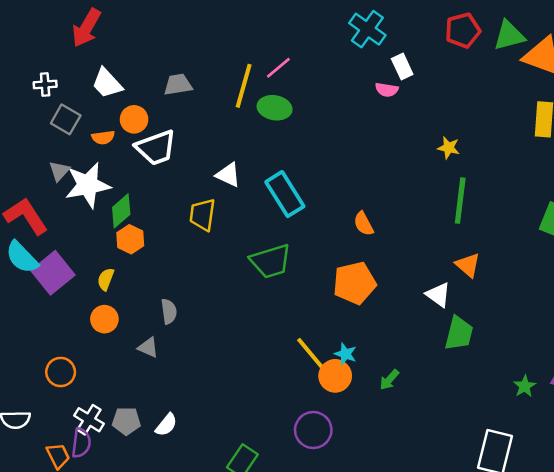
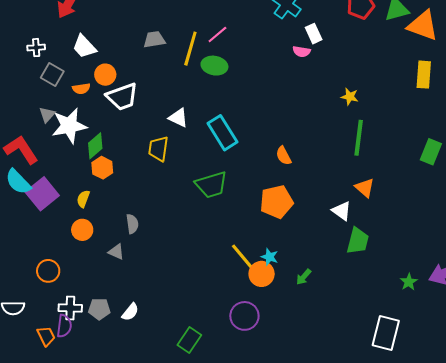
gray trapezoid: (178, 85) -> (154, 40), moved
white cross: (89, 420) -> (70, 308), turned -30

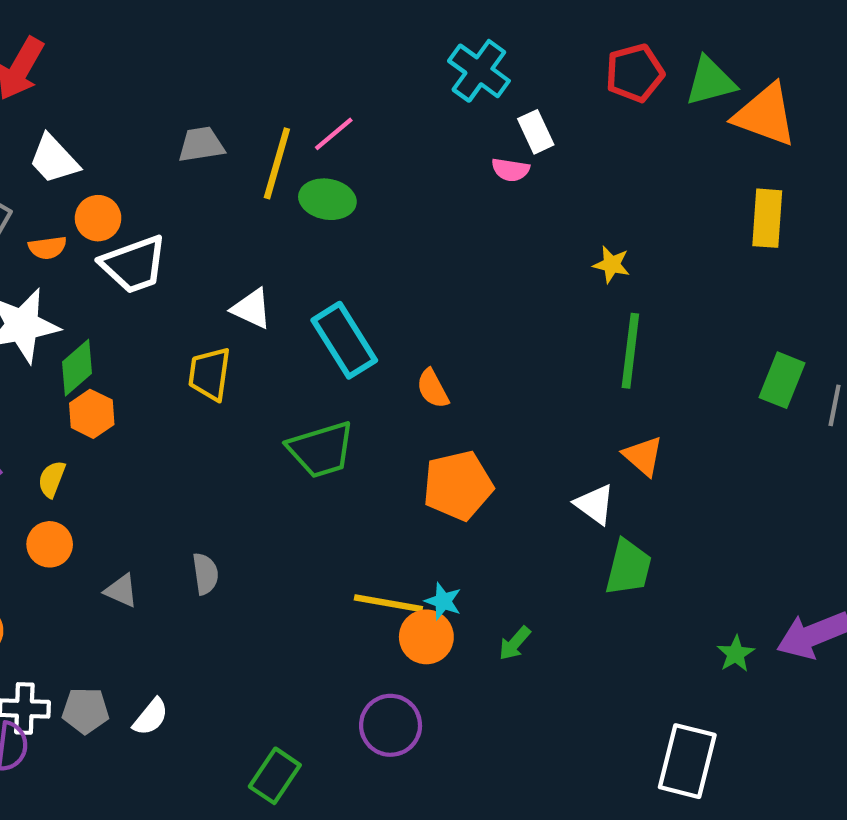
orange semicircle: (284, 156) -> (433, 389), moved
gray semicircle: (132, 224) -> (205, 574), moved
yellow line: (243, 258) -> (388, 603), turned -40

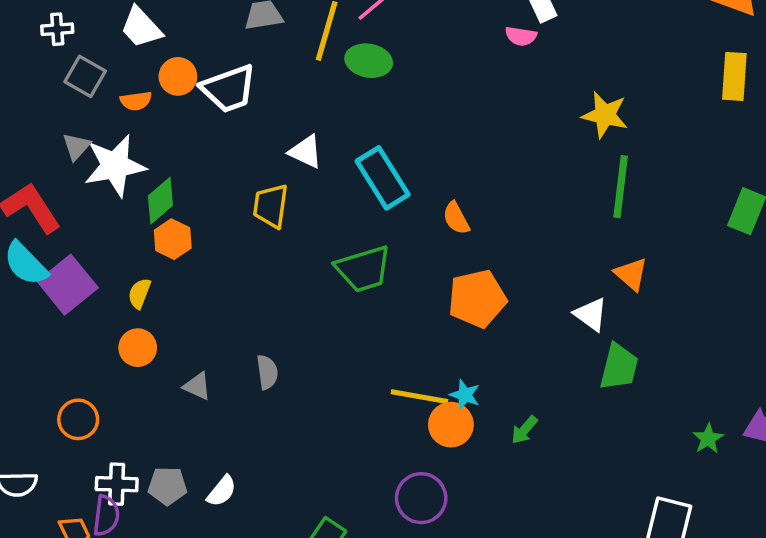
white trapezoid: (134, 264) -> (229, 89), moved
yellow star: (612, 264) -> (605, 115), size x1.5

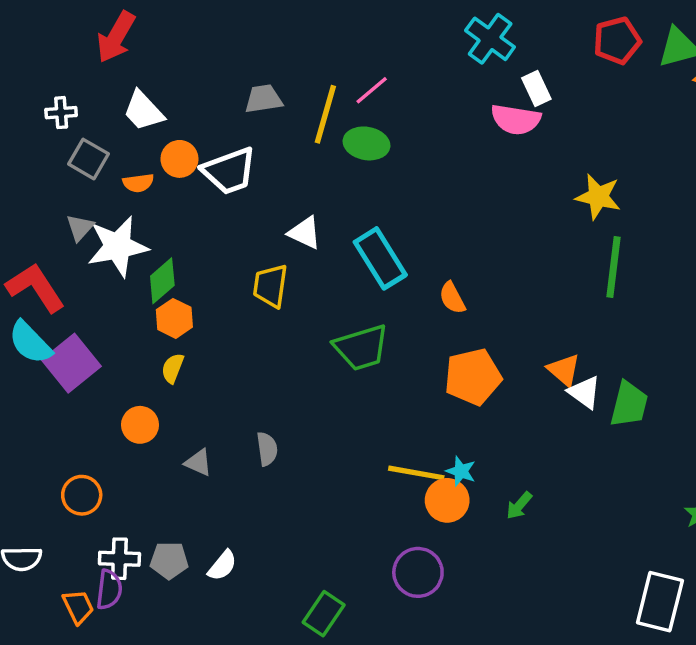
pink semicircle: (521, 36) -> (516, 119), size x1.6
orange triangle: (631, 274) -> (564, 370), moved
yellow semicircle: (139, 293) -> (173, 368), moved
green trapezoid: (619, 367) -> (629, 404), moved

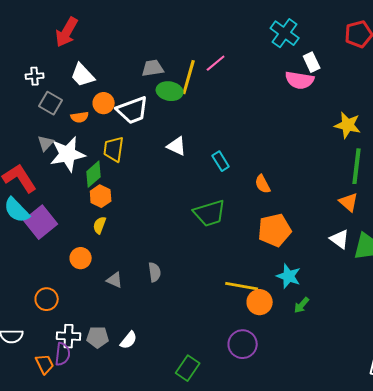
green ellipse: (366, 143) -> (170, 91), moved
cyan rectangle: (380, 258) -> (221, 161), size x0.6
yellow trapezoid: (270, 286) -> (114, 149), moved
orange triangle: (564, 370) -> (349, 202), moved
cyan star: (461, 471) -> (289, 276), moved, size x1.4

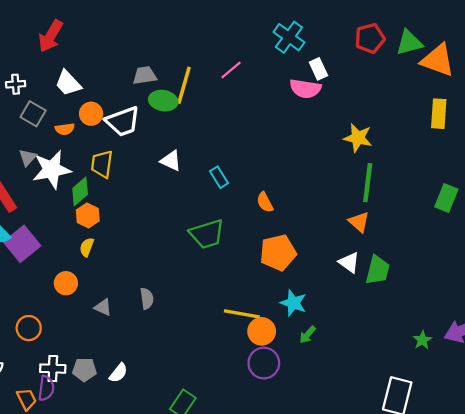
pink line: (216, 63) -> (231, 70), moved
purple circle: (243, 344) -> (264, 363), moved

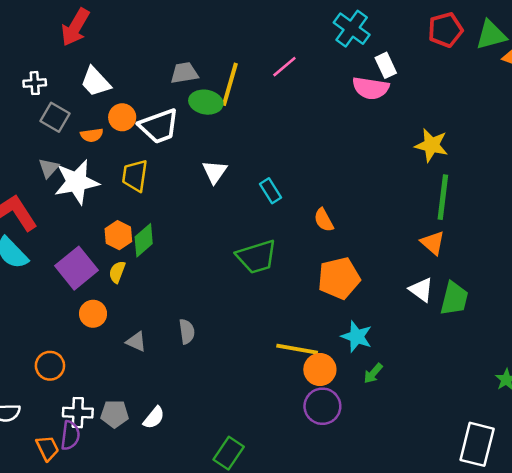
white triangle: (171, 161) -> (215, 172), turned 40
green diamond: (80, 191) -> (144, 240), moved
purple square: (22, 244) -> (77, 268), moved

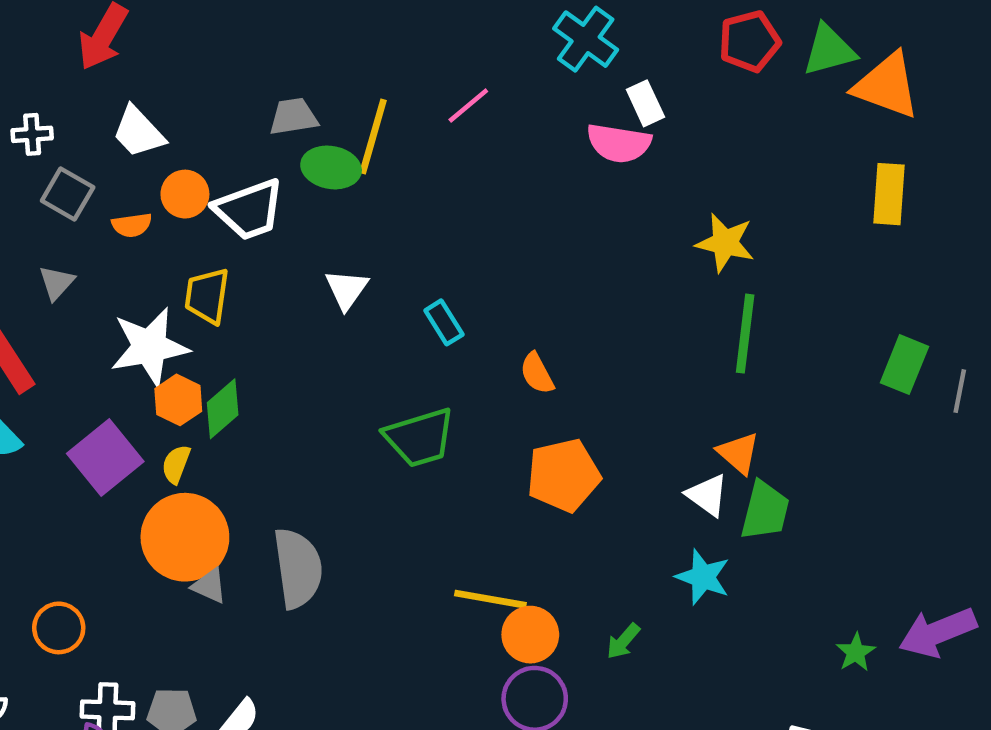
white star: (77, 182) -> (150, 347), moved
orange triangle: (433, 243) -> (738, 453), moved
orange circle: (93, 314) -> (185, 537), moved, size x1.8
gray semicircle: (187, 331) -> (298, 568), size x1.8
cyan star: (357, 337) -> (703, 577), moved

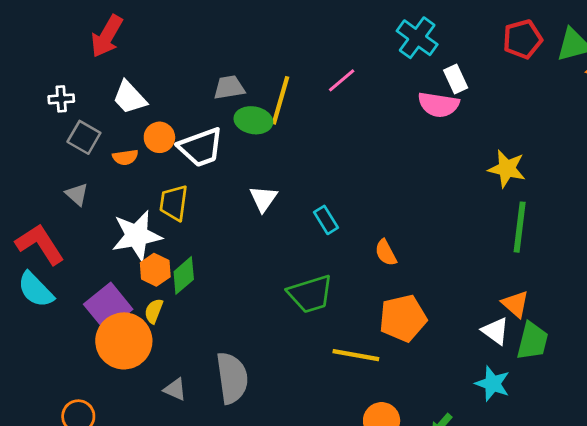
gray triangle: (57, 283) -> (77, 194), turned -30
orange circle: (185, 537) -> (124, 341), moved
yellow line: (490, 599) -> (356, 355), moved

